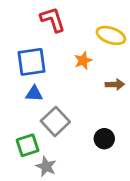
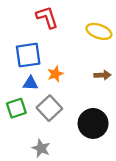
orange star: (83, 61) -> (55, 74), moved
black circle: (104, 139) -> (93, 123), size x1.6
green square: (28, 145) -> (16, 108), moved

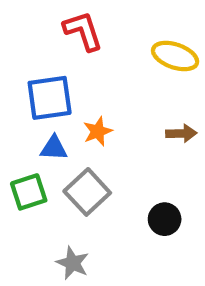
black circle: (93, 123) -> (165, 219), size x0.6

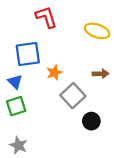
blue triangle: (54, 148) -> (15, 82), moved, turned 42
gray square: (87, 192) -> (73, 96), moved
gray star: (73, 263) -> (18, 145), moved

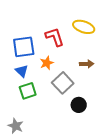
red L-shape: (46, 17) -> (55, 37), moved
blue triangle: (15, 82) -> (22, 71), moved
green square: (16, 106) -> (28, 91), moved

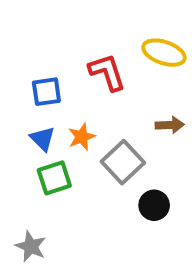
blue square: (24, 47) -> (46, 92), size x0.7
orange star: (47, 63) -> (82, 137), moved

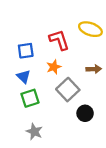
orange star: (82, 137) -> (54, 67), moved
gray star: (31, 246) -> (34, 132), moved

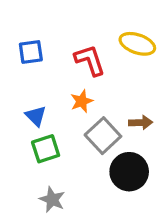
blue square: (26, 51) -> (31, 52), moved
brown arrow: (94, 69) -> (141, 123), moved
black circle: (85, 113) -> (129, 172), size x1.5

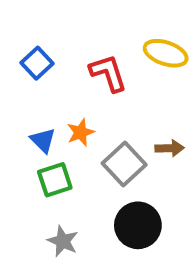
blue square: (31, 52) -> (37, 63), turned -35
orange star: (82, 101) -> (81, 132), moved
black circle: (129, 172) -> (138, 225), moved

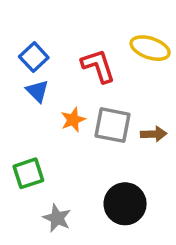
blue triangle: (43, 140) -> (37, 91), moved
gray square: (124, 164) -> (112, 125), moved, turned -36
green square: (55, 180) -> (28, 173), moved

